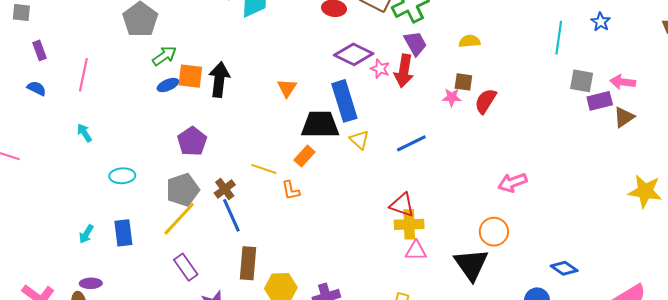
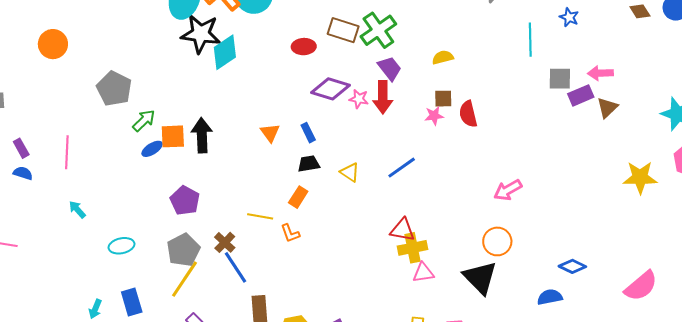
purple rectangle: (40, 50) -> (21, 148), moved
blue rectangle: (344, 101) -> (308, 133), moved, size x0.5
red semicircle: (486, 101) -> (468, 114), turned -36
black trapezoid: (320, 125) -> (309, 164), size x0.6

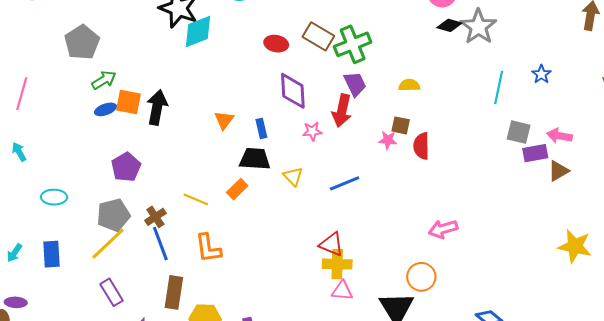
purple diamond: (331, 89) -> (293, 91), turned 57
pink star: (359, 99) -> (312, 131), moved, turned -30
black trapezoid: (309, 164) -> (255, 159), size x1.4
orange L-shape: (290, 233) -> (208, 248), moved, size x1.5

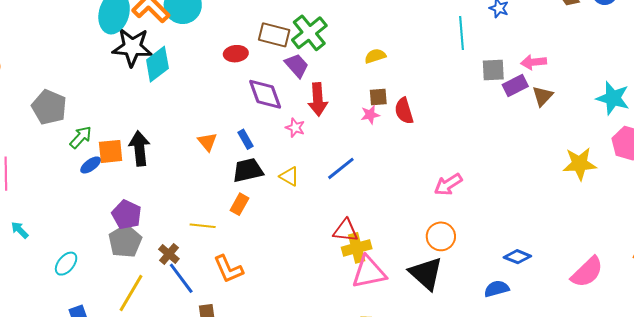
purple trapezoid: (355, 84) -> (297, 65), moved
pink star: (312, 131) -> (295, 128), turned -30
cyan ellipse: (54, 197) -> (66, 264), turned -35
gray pentagon: (113, 215) -> (125, 241), moved
pink triangle: (342, 291) -> (369, 272), size x1.6

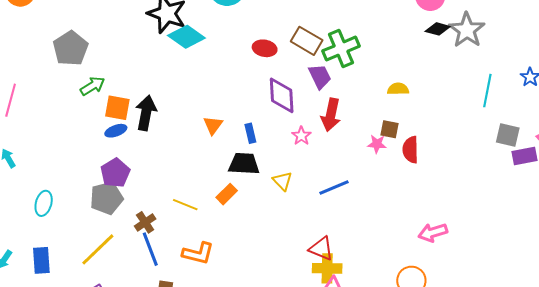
cyan diamond: (157, 64) -> (186, 37), turned 57
blue ellipse: (91, 165) -> (116, 131), moved
cyan ellipse: (66, 264) -> (44, 203), turned -40
orange L-shape: (228, 269) -> (198, 253), turned -68

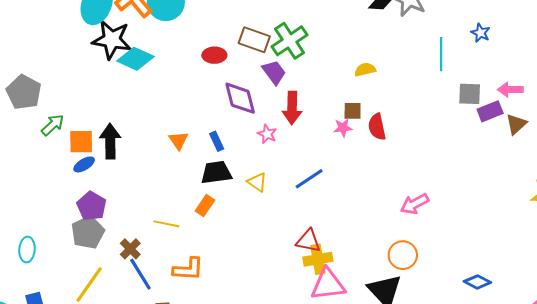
yellow semicircle: (398, 89) -> (365, 70), moved

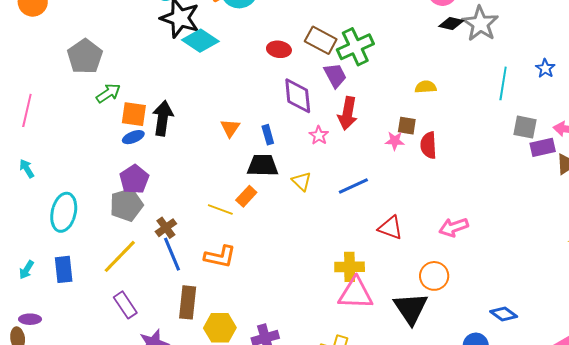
yellow line: (166, 224) -> (220, 210), moved
red triangle: (308, 241) -> (390, 228), moved
cyan ellipse: (27, 250) -> (64, 212), size x1.5

